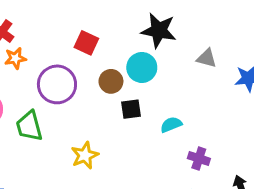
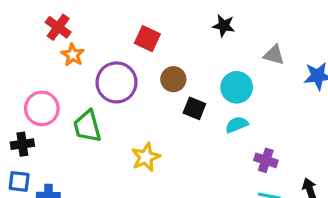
black star: (159, 30) -> (224, 26), size x0.6
orange star: (15, 58) -> (73, 55), turned -30
cyan circle: (142, 67) -> (237, 87), moved
black square: (131, 109) -> (194, 108), turned 30

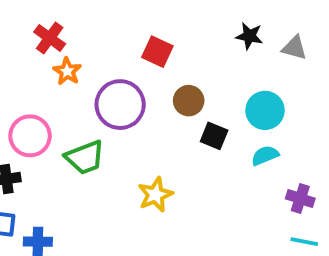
gray triangle: (274, 55) -> (294, 48), moved
green trapezoid: (87, 126) -> (85, 157), turned -96

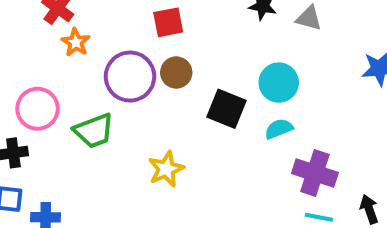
red square: (157, 52) -> (168, 22), turned -36
brown circle: (189, 101) -> (176, 73), moved
black square: (214, 136) -> (226, 109), size x1.4
purple cross: (300, 199) -> (315, 173), size x1.5

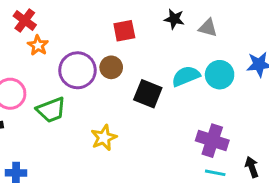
red square: (168, 22) -> (124, 31), moved
cyan circle: (279, 83) -> (220, 75), moved
cyan semicircle: (279, 129) -> (186, 76), moved, size x1.4

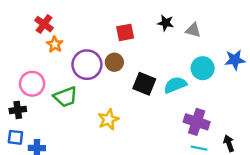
cyan semicircle: (186, 76) -> (175, 85), moved

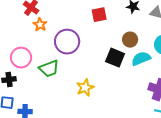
brown circle: (114, 62) -> (130, 40), moved

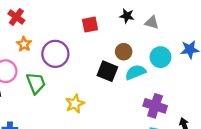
orange star: (40, 25) -> (24, 44), moved
green trapezoid: (49, 69) -> (36, 83), turned -90

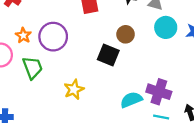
orange star: (24, 44) -> (23, 35), moved
cyan circle: (160, 57) -> (166, 27), moved
cyan semicircle: (136, 72) -> (131, 100), moved

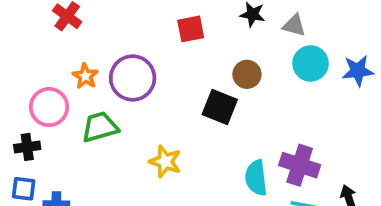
green trapezoid: (33, 68) -> (100, 127), turned -85
yellow star: (74, 89) -> (165, 162), turned -30
cyan semicircle: (131, 100) -> (256, 178), turned -75

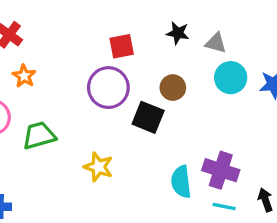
orange star: (85, 76) -> (24, 76), moved
purple circle: (133, 78) -> (108, 88), moved

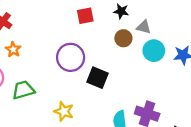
black star: (178, 33) -> (121, 11), moved
red square: (122, 46) -> (85, 16), moved
brown circle: (173, 88) -> (123, 38), moved

